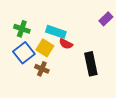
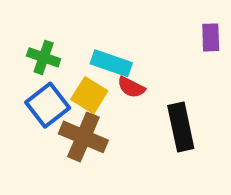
purple rectangle: (106, 19) -> (211, 37), turned -48
brown cross: (42, 69) -> (83, 137), size x1.6

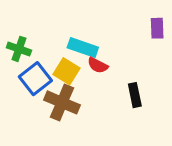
green cross: (44, 57) -> (19, 49), moved
black rectangle: (181, 127) -> (135, 95), size x0.7

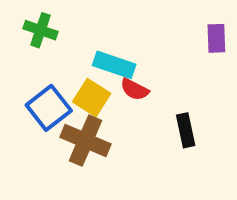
green cross: (19, 49) -> (41, 30), moved

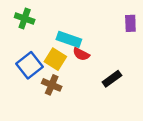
black rectangle: (186, 130) -> (112, 79), turned 66
brown cross: (85, 141) -> (52, 85), size x0.7

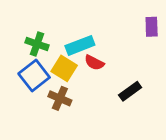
green cross: (25, 18) -> (37, 44), moved
cyan rectangle: (69, 39) -> (80, 45), turned -40

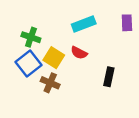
cyan rectangle: (80, 45) -> (84, 24), moved
black rectangle: (130, 91) -> (109, 77), turned -42

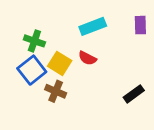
black rectangle: (109, 77) -> (134, 94), moved, turned 42

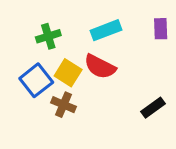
green cross: (34, 41) -> (48, 36), moved, turned -36
red semicircle: (87, 58) -> (100, 67), size x1.5

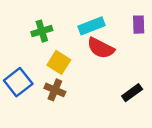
red semicircle: (100, 67) -> (101, 48), moved
blue square: (36, 80) -> (18, 82), moved

